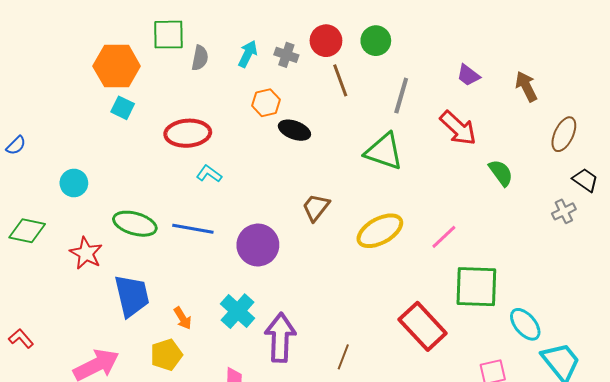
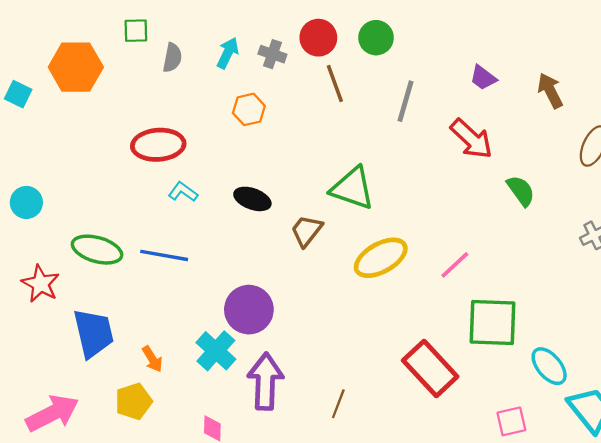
green square: (168, 35) -> (136, 31), size x0.7
cyan square: (123, 108) -> (18, 94), moved
black ellipse: (294, 130) -> (252, 199), moved
green triangle: (384, 151) -> (352, 188), moved
purple circle: (258, 245) -> (249, 310), moved

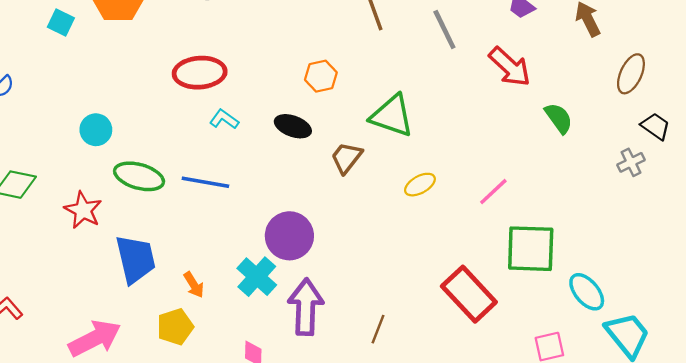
gray line: (405, 101) -> (444, 29), turned -42
orange hexagon: (249, 109) -> (321, 76), moved
cyan circle: (26, 202) -> (96, 130), moved
yellow ellipse: (381, 258) -> (420, 185), size x0.6

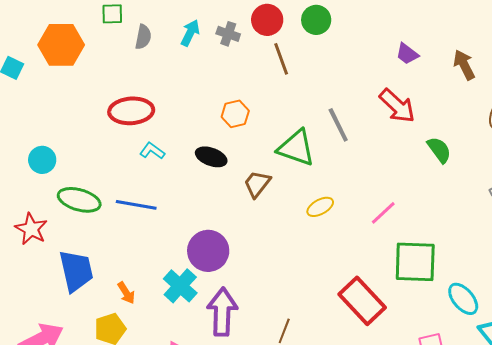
gray line: (444, 29) -> (338, 125), moved

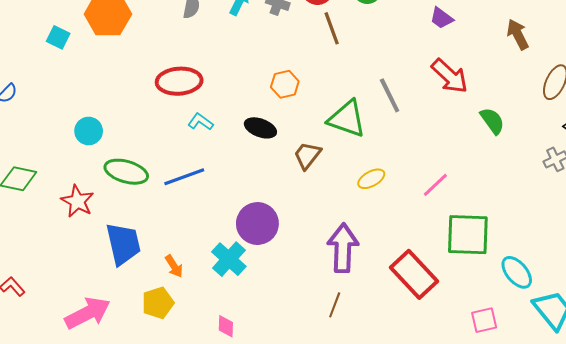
purple trapezoid: (407, 54) -> (441, 18), moved
blue line: (136, 205) -> (184, 177), turned -30
purple arrow: (222, 312) -> (343, 248), moved

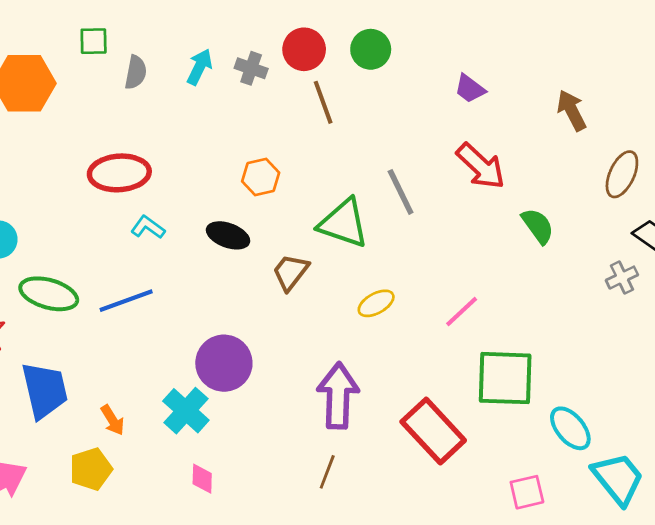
pink diamond: (226, 326) -> (202, 479), moved

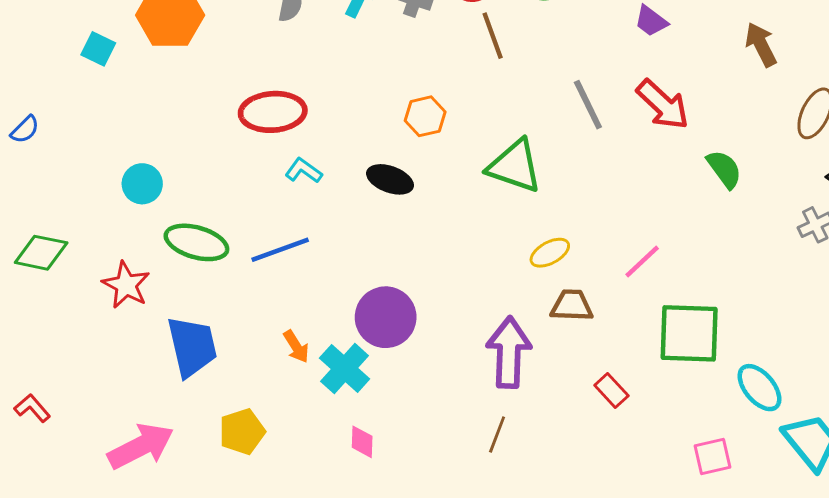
gray line: (401, 192) -> (588, 105), moved
brown trapezoid: (291, 272) -> (572, 305), moved, turned 54
orange arrow: (113, 420) -> (296, 347), moved
red rectangle: (433, 431) -> (611, 391), size x0.5

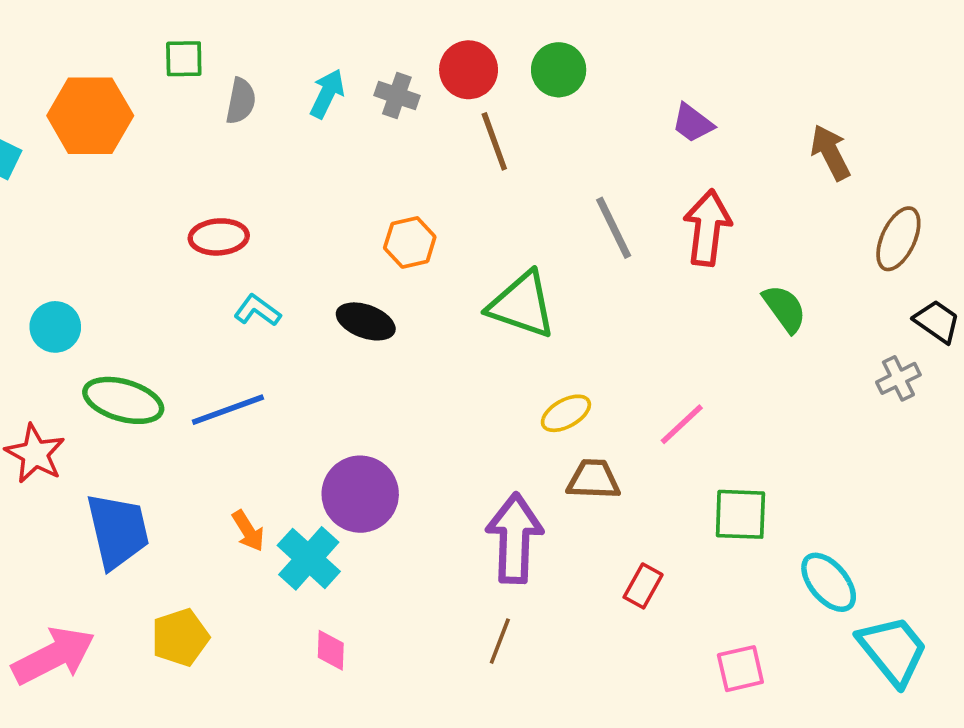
red arrow: (663, 105) -> (707, 228), turned -126
red ellipse: (273, 112) -> (219, 237), size x0.7
green square: (689, 333) -> (740, 514), size x0.7
red rectangle: (611, 391) -> (643, 586), turned 72
pink square: (713, 456) -> (740, 669), moved

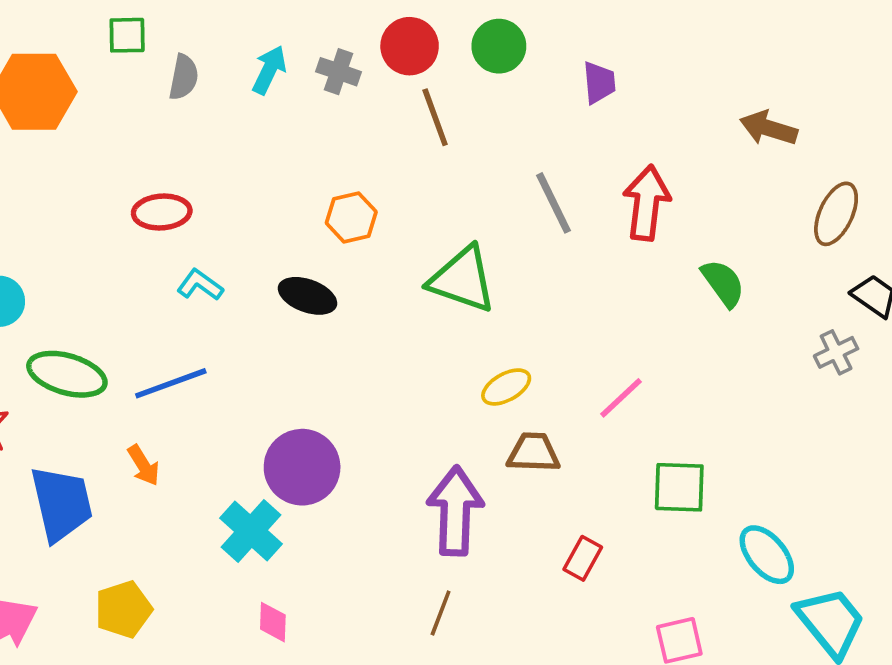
purple trapezoid: (693, 123) -> (599, 83), moved, turned -132
brown arrow: (830, 152) -> (769, 128), turned -46
orange arrow: (248, 531) -> (143, 465), moved

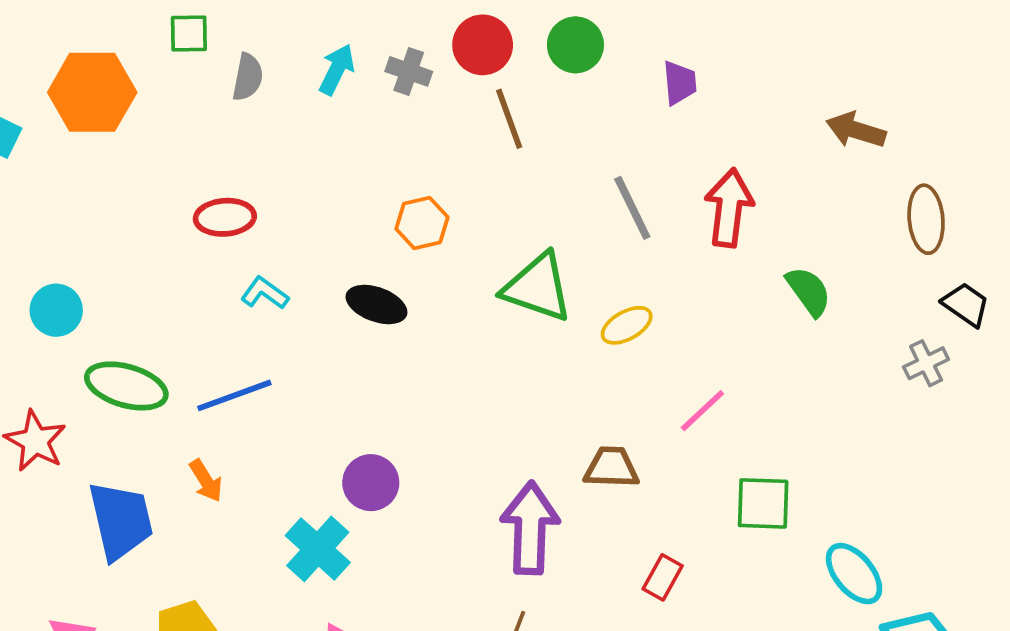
brown ellipse: (836, 214) -> (926, 219), turned -30
yellow ellipse: (506, 387) -> (627, 325), moved
purple circle: (302, 467) -> (371, 483), size x0.7

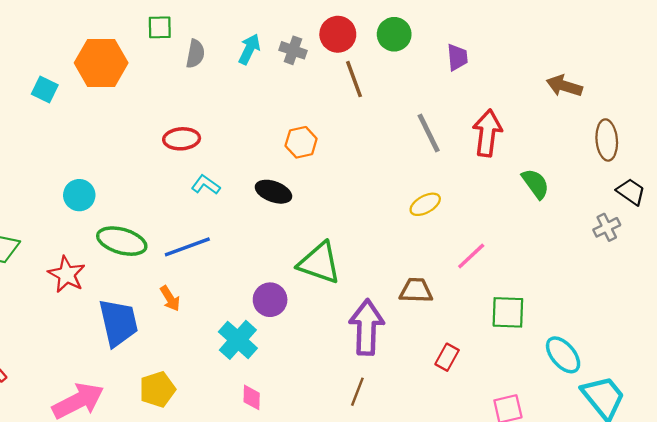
green triangle: (538, 287) -> (319, 263), moved

